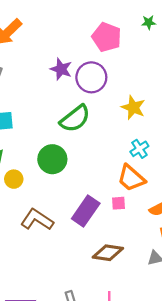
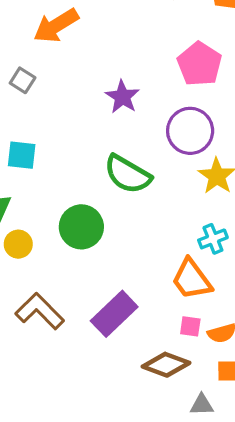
purple circle: (91, 77) -> (190, 131), moved
green semicircle: (75, 119) -> (128, 174), turned 56
pink square: (118, 203) -> (190, 326), moved
brown diamond: (108, 253) -> (166, 365), moved

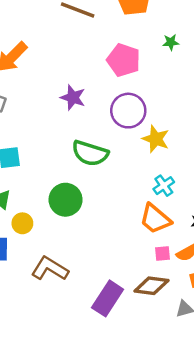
purple rectangle: (114, 314) -> (108, 298), moved

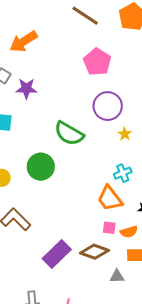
pink pentagon: (124, 60) -> (97, 62), moved
purple star: (73, 98) -> (26, 89), moved, turned -30
yellow star: (156, 139) -> (125, 134), size x0.6

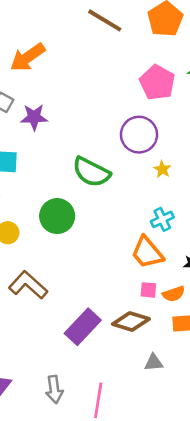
pink pentagon: (97, 62) -> (157, 83), moved
gray triangle: (117, 276) -> (154, 362), moved

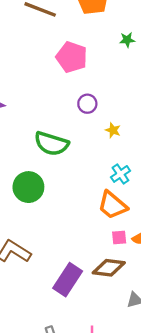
pink pentagon: (157, 83) -> (72, 57), moved
purple circle: (139, 135) -> (87, 104), size x0.6

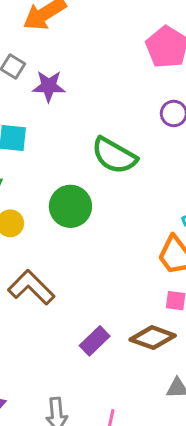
purple rectangle: (68, 280) -> (95, 341), size x0.7

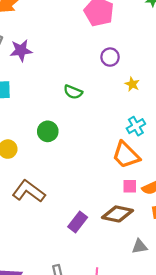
green semicircle: (114, 156) -> (73, 92), size x0.6
green circle: (70, 206) -> (48, 131), size x0.7

